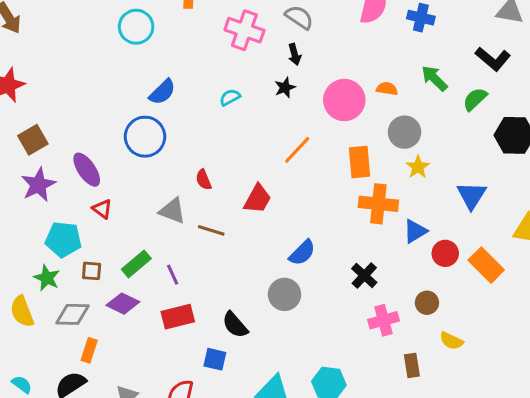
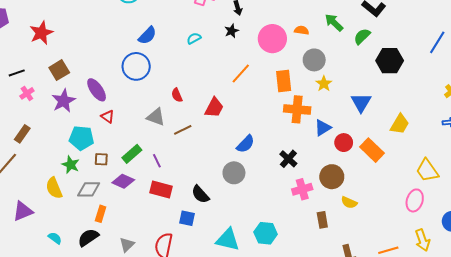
brown line: (211, 230) -> (183, 130), turned -42
brown circle: (427, 303) -> (332, 177), size x1.5
red rectangle: (178, 317) -> (161, 189), turned 30

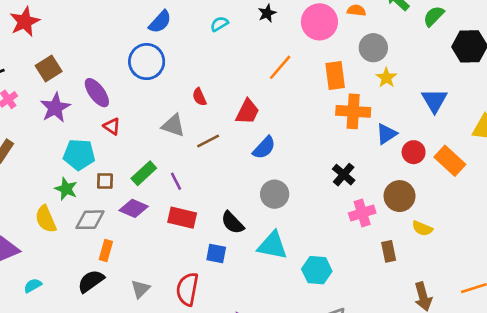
blue semicircle: (246, 144) -> (264, 148), moved
cyan semicircle: (55, 238) -> (33, 286), moved, turned -64
cyan triangle: (228, 240) -> (272, 245), moved

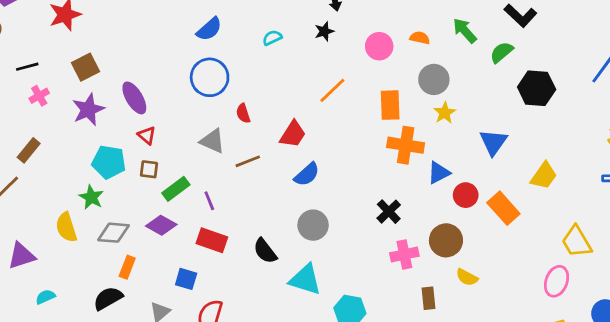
pink circle: (319, 22) -> (379, 46), size x0.7
blue circle: (147, 62) -> (210, 77), moved
brown square: (105, 181) -> (149, 169), moved
blue square: (216, 253) -> (186, 279), moved

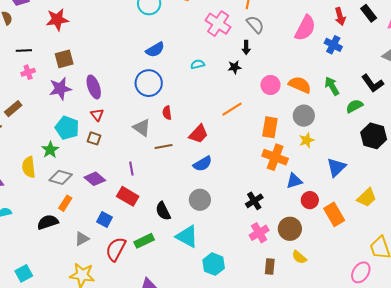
orange semicircle: (420, 38) -> (300, 85), size x1.6
green rectangle: (176, 189) -> (144, 241), moved
pink cross: (404, 254) -> (259, 233), turned -30

